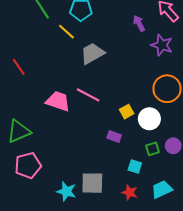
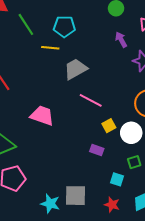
yellow line: (66, 32) -> (50, 48), turned -36
pink line: (88, 95) -> (91, 100), moved

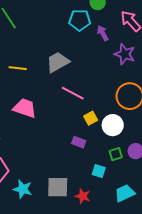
cyan pentagon: (64, 26) -> (80, 20), moved
yellow line: (50, 48) -> (18, 68), moved
cyan star: (50, 204) -> (23, 189), moved
red star: (112, 205) -> (83, 196), moved

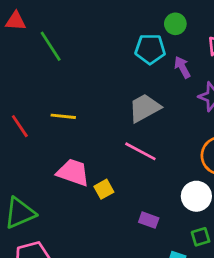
gray trapezoid: (58, 62) -> (145, 108), moved
yellow square: (91, 118) -> (104, 189), moved

